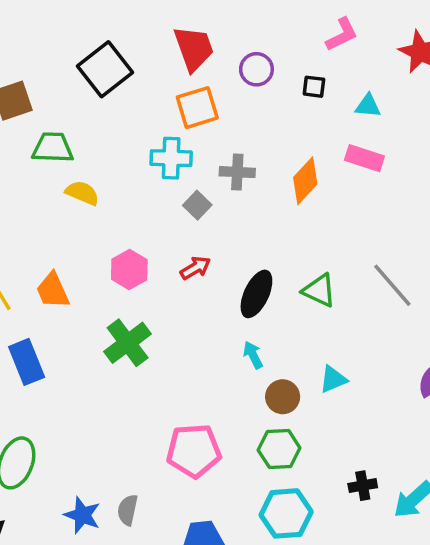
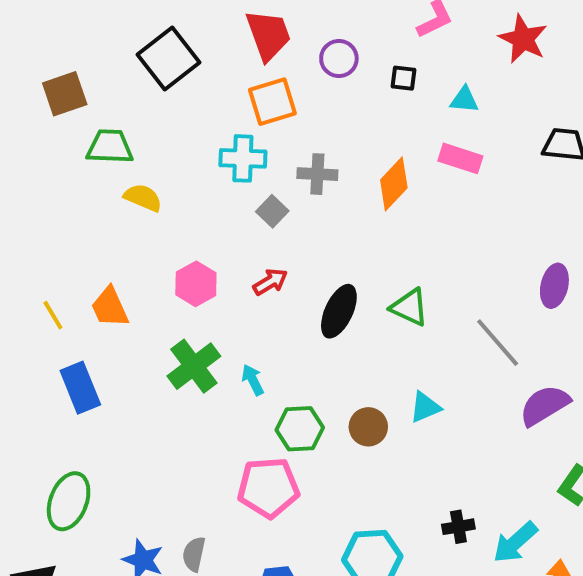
gray line: (392, 285) -> (498, 343), moved
cyan arrow: (253, 355) -> (253, 380), moved
green hexagon: (279, 449) -> (300, 429), moved

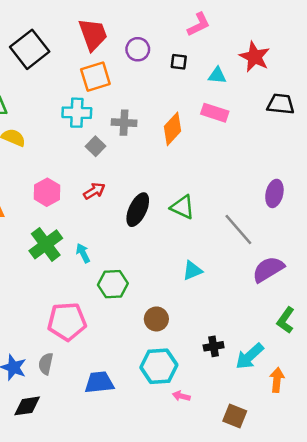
red star: (523, 39) -> (255, 57), moved
brown circle: (368, 427) -> (156, 319), moved
pink pentagon: (268, 488) -> (67, 321), moved

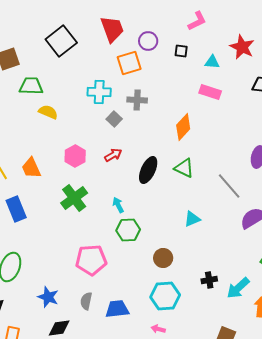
orange square: (95, 77) -> (129, 63), moved
orange diamond: (173, 129) -> (183, 127), moved
cyan arrow: (83, 253) -> (118, 205), moved
gray semicircle: (46, 364) -> (86, 301), moved
pink arrow: (181, 396) -> (158, 329), moved

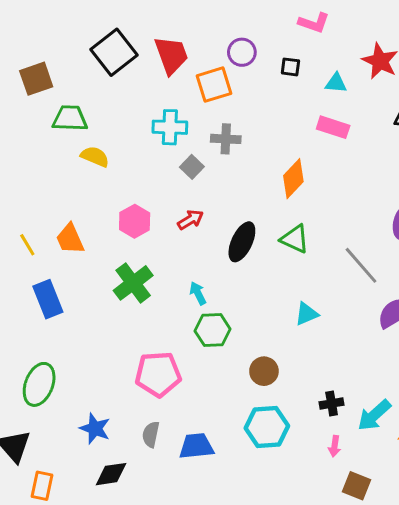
pink L-shape: (197, 21) -> (314, 23), turned 45
red trapezoid: (112, 29) -> (171, 55), moved
pink arrow: (158, 329) -> (335, 446), moved, turned -96

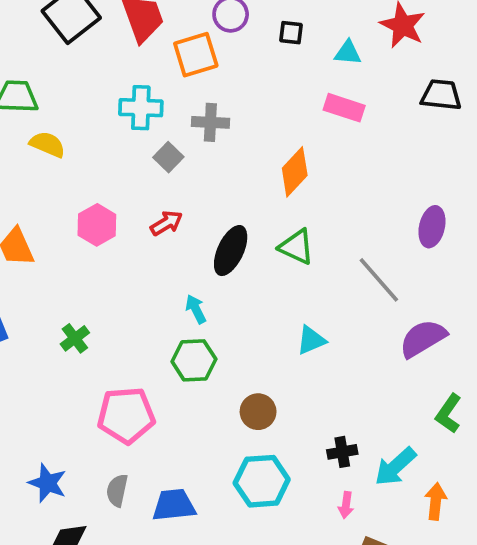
green cross: (133, 283) -> (75, 338), moved, size x0.6
cyan arrow: (198, 293) -> (196, 309), moved

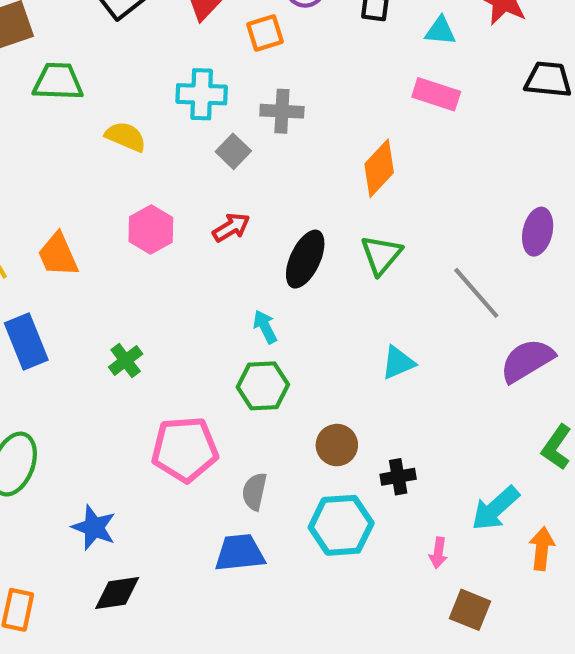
orange square: (196, 55) -> (265, 33), size x0.7
yellow semicircle: (47, 144) -> (126, 137), moved
green triangle: (296, 247) -> (381, 255), turned 45
black cross: (342, 452) -> (398, 477), moved
gray semicircle: (117, 490) -> (254, 492), moved

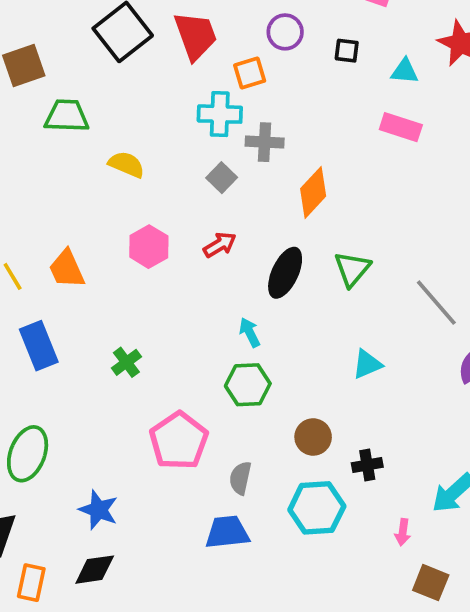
cyan cross: (202, 94) -> (220, 114), moved
orange diamond: (379, 168) -> (313, 192), moved
pink pentagon: (185, 449) -> (179, 441), turned -30
black diamond: (117, 593) -> (95, 570), moved

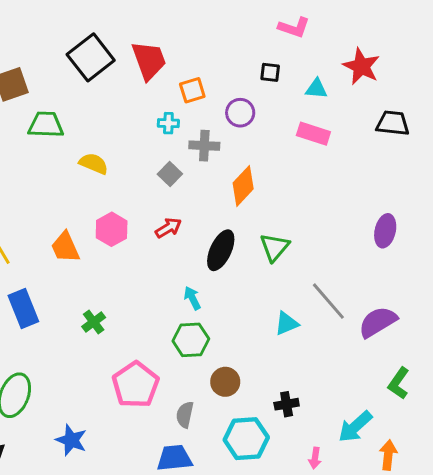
purple circle: (285, 32) -> (240, 113), moved
cyan cross: (220, 114) -> (168, 123), size x0.6
orange trapezoid: (67, 269) -> (65, 247), moved
gray line: (436, 303) -> (328, 301), moved
brown circle: (313, 437) -> (225, 382), moved

